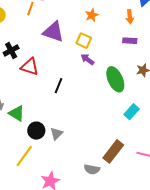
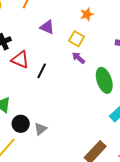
purple triangle: (53, 32) -> (47, 27), size x0.7
black line: (58, 86) -> (42, 71), moved

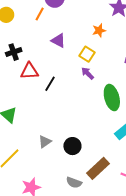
red triangle: (20, 60) -> (29, 71), turned -30
black circle: (21, 124) -> (72, 146), moved

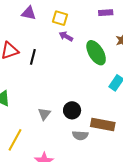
brown rectangle: (98, 168) -> (103, 125), turned 70
gray semicircle: (74, 182) -> (80, 135), moved

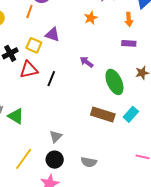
yellow square: (60, 18) -> (34, 45), moved
black circle: (72, 110) -> (55, 160), moved
brown rectangle: (103, 125) -> (103, 114), moved

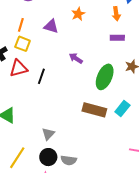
orange line: (29, 11) -> (21, 25), moved
purple triangle: (52, 35) -> (51, 26), moved
green ellipse: (114, 82) -> (105, 77), turned 50
gray semicircle: (89, 162) -> (69, 160), moved

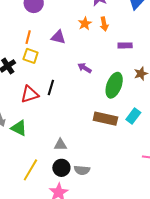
orange arrow: (116, 14) -> (104, 24), moved
red triangle: (19, 68) -> (30, 94), moved
gray triangle: (48, 134) -> (60, 145), turned 48

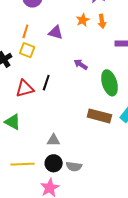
green ellipse: (114, 85) -> (109, 83), turned -40
yellow line: (30, 170) -> (22, 164), turned 55

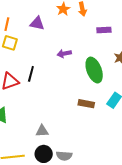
purple arrow: (81, 64) -> (64, 53), turned -40
brown rectangle: (99, 116) -> (86, 104), size x0.7

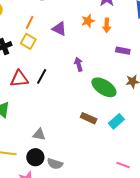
purple arrow: (64, 53) -> (79, 64), turned 72
green ellipse: (94, 70) -> (104, 87), turned -50

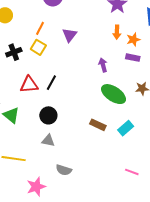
orange star: (88, 21) -> (133, 40), moved
purple triangle: (59, 29) -> (70, 35), turned 42
purple arrow: (79, 64) -> (103, 65), moved
black circle: (35, 157) -> (48, 115), moved

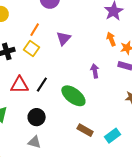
orange arrow: (117, 32) -> (111, 39), turned 152
green ellipse: (114, 94) -> (73, 96), moved

